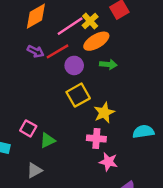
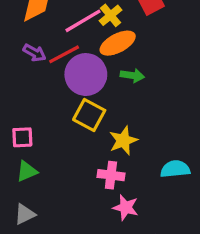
purple circle: (74, 65) -> (86, 75), size x1.6
yellow square: (78, 95) -> (89, 115), turned -35
pink square: (28, 128) -> (22, 137), moved, turned -35
green triangle: (48, 140) -> (27, 171), moved

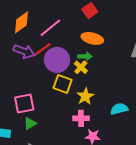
yellow cross: (111, 15) -> (81, 67), moved
orange ellipse: (118, 43) -> (92, 38), moved, turned 50
purple arrow: (34, 53) -> (24, 51), size x1.5
pink square: (22, 137) -> (24, 103), size x1.5

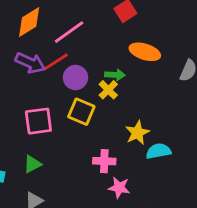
orange ellipse: (92, 38) -> (145, 52), moved
purple circle: (57, 60) -> (75, 77), size x0.7
yellow star: (85, 96) -> (137, 133), moved
pink square: (24, 103) -> (38, 121), moved

